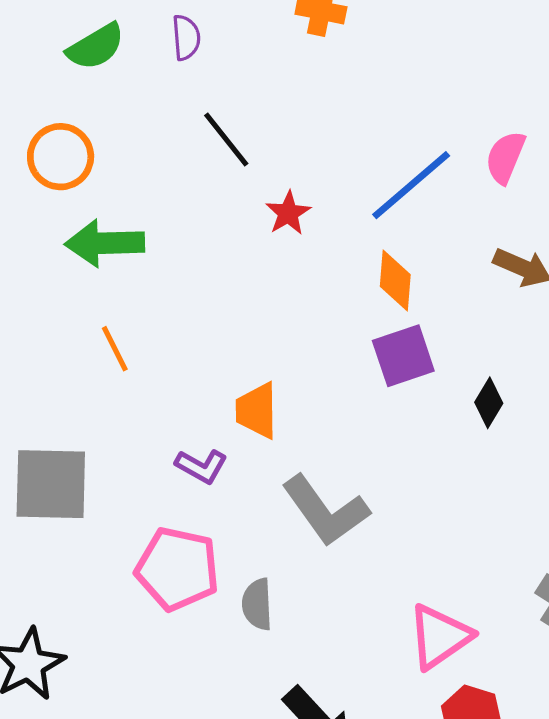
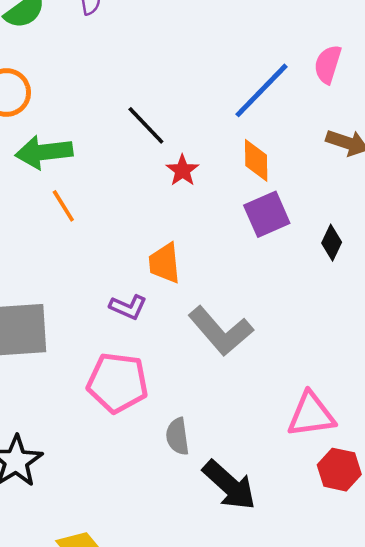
black line: (226, 139) -> (146, 125), moved
red star: (288, 213) -> (182, 170), moved
orange line: (115, 349) -> (63, 206), moved
gray semicircle: (257, 604) -> (177, 436), moved
pink triangle: (439, 637) -> (311, 415), turned 32

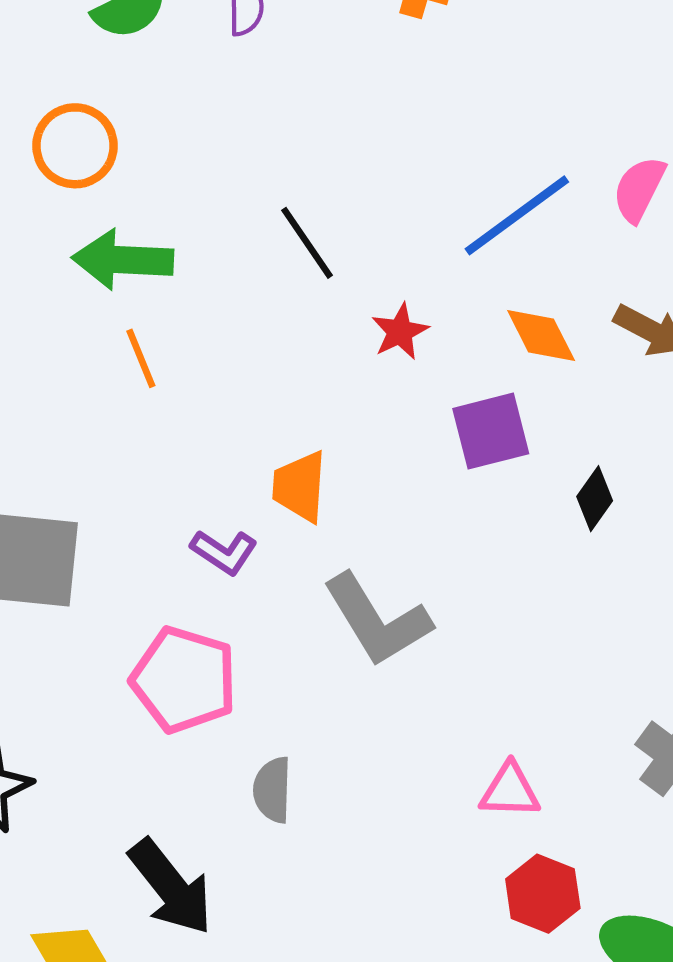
orange diamond: (256, 160) -> (541, 335), moved, turned -36
red star: (182, 170) -> (400, 332), moved
pink triangle: (311, 415) -> (510, 791), size x0.7
black arrow: (229, 485) -> (171, 887), moved

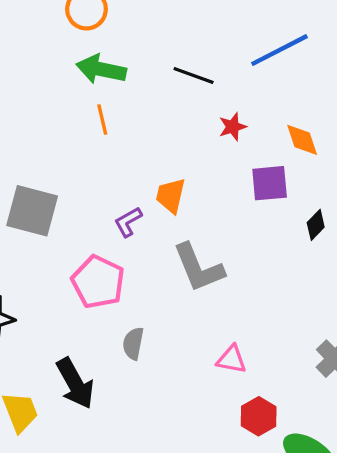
blue line: (517, 215) -> (280, 50), moved
black line: (307, 243) -> (194, 75), turned -45
purple L-shape: (224, 552) -> (128, 222), turned 108
pink triangle: (510, 791) -> (232, 359), moved

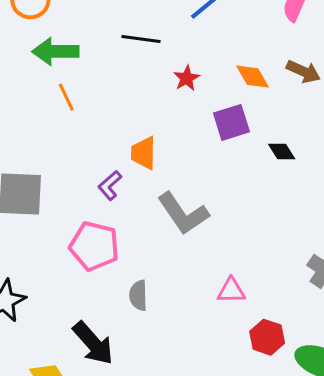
black diamond: (316, 225) -> (282, 151), turned -64

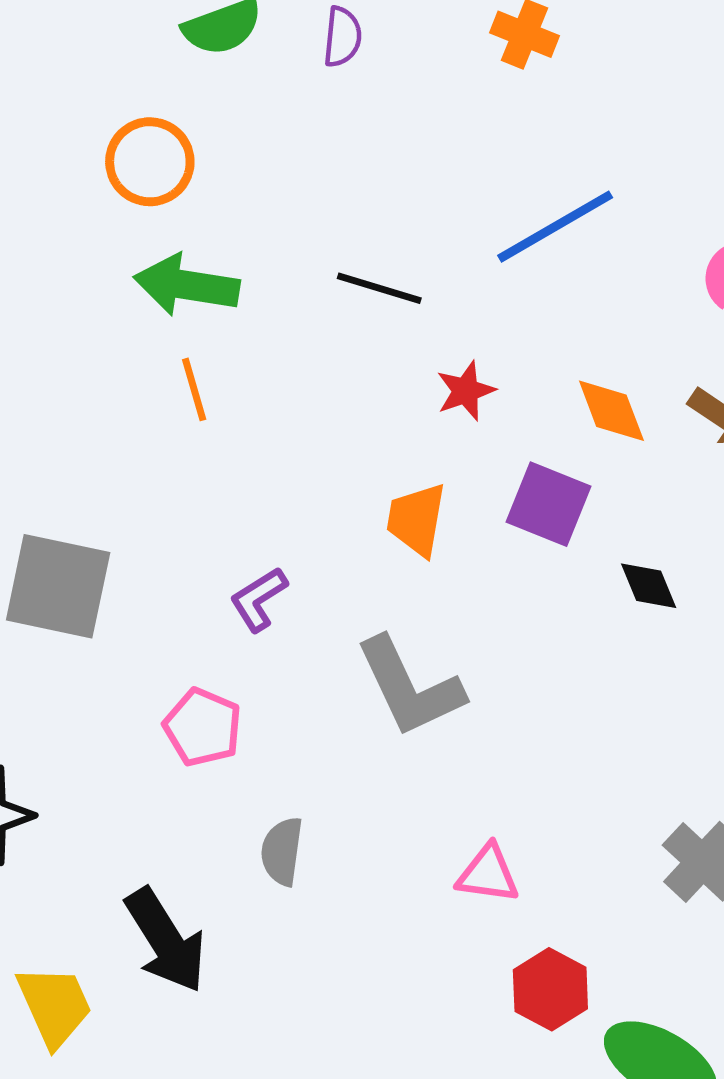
purple square: (231, 122) -> (548, 504), turned 30
orange trapezoid: (144, 153) -> (416, 520), moved
pink pentagon: (94, 246) -> (203, 727), size x0.7

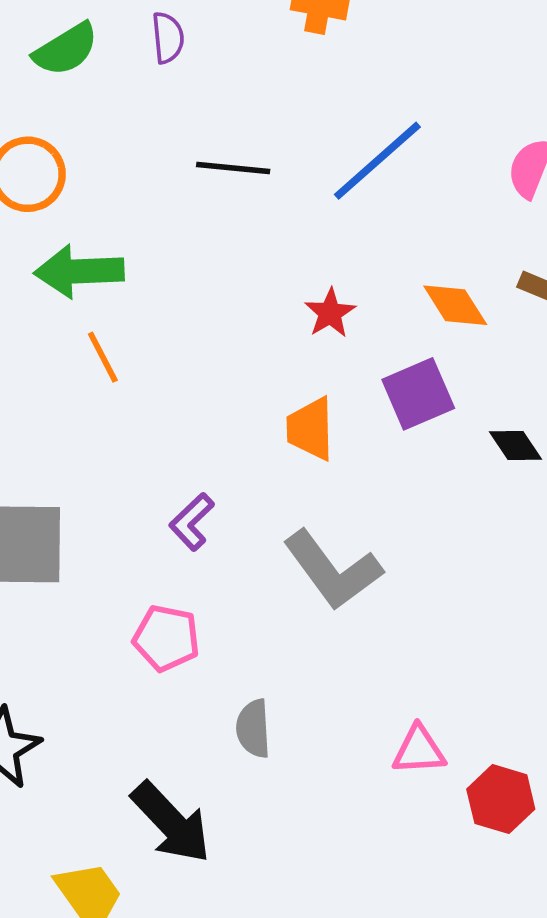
black line: (379, 288) -> (233, 168), moved
purple square: (548, 504) -> (418, 394), turned -34
pink triangle: (488, 874) -> (419, 750), moved

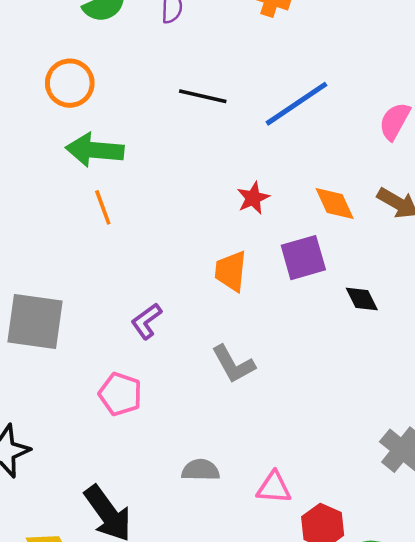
gray L-shape: (333, 570) -> (233, 364), size x0.7
gray semicircle: (253, 729) -> (201, 470), moved, turned 87

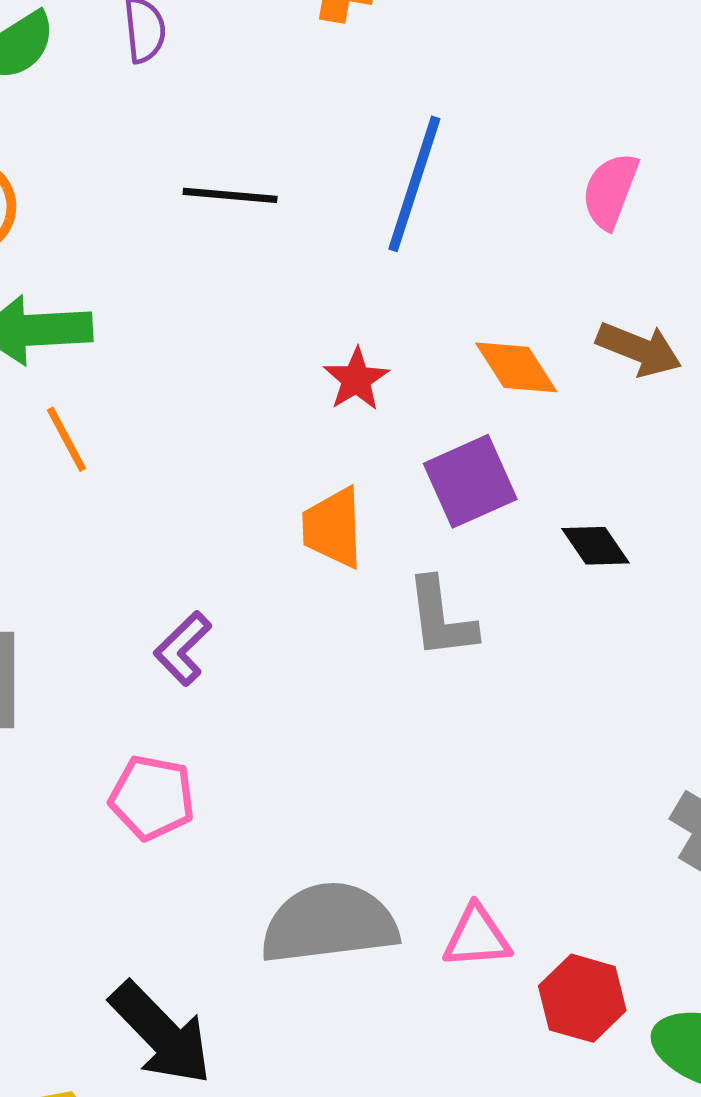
blue line: (297, 104) -> (414, 184), turned -30
gray L-shape: (233, 364) -> (441, 618), moved, turned 30
gray semicircle: (201, 470) -> (329, 923), size x1.8

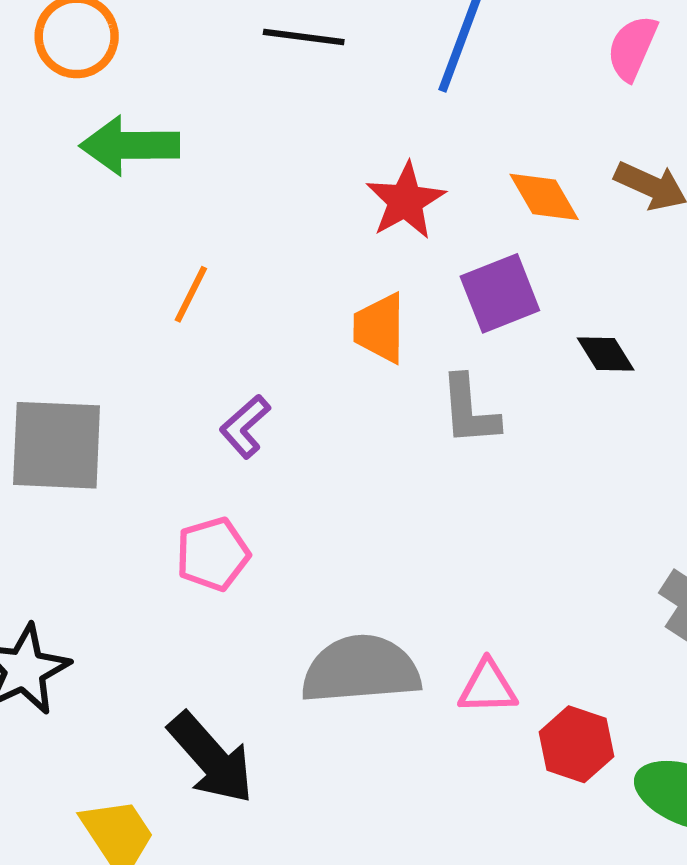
red star: (356, 379) -> (405, 201), size x1.4
orange line: (66, 439) -> (191, 294), moved, turned 52
pink pentagon: (152, 798) -> (213, 554), turned -30

